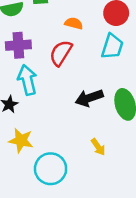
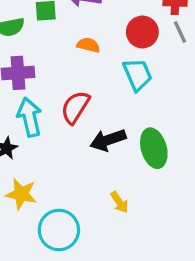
cyan trapezoid: (112, 47) -> (137, 75), turned -40
red semicircle: (61, 53) -> (75, 107), moved

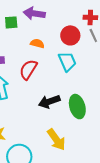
red semicircle: (75, 107) -> (28, 70), moved
yellow arrow: (119, 202) -> (56, 140), size x1.6

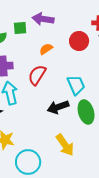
orange semicircle: (37, 43) -> (46, 49), turned -48
cyan trapezoid: (67, 62) -> (76, 85), moved

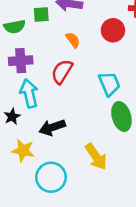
orange semicircle: (46, 49) -> (73, 40), turned 88
black arrow: (58, 107) -> (52, 127), moved

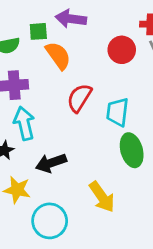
orange semicircle: (73, 40) -> (58, 55), moved, size x1.5
red semicircle: (62, 72) -> (79, 98), moved
cyan trapezoid: (109, 84) -> (117, 112), turned -150

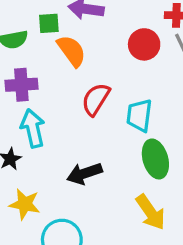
black arrow: (51, 163) -> (84, 173), moved
yellow arrow: (102, 197) -> (151, 212), moved

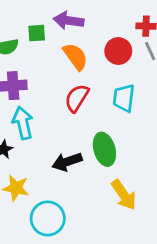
orange semicircle: (72, 51) -> (75, 57), moved
cyan trapezoid: (139, 115) -> (124, 98), moved
green ellipse: (155, 159) -> (104, 149), moved

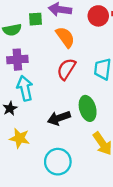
red circle: (118, 51) -> (98, 16), moved
cyan circle: (48, 218) -> (58, 162), moved

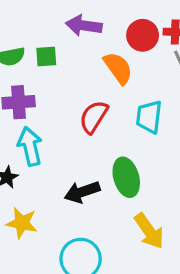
green square: (35, 19) -> (46, 57), moved
orange semicircle: (65, 37) -> (118, 68), moved

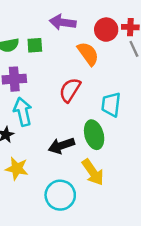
cyan trapezoid: (149, 117) -> (111, 104), moved
yellow arrow: (149, 231) -> (93, 172), moved

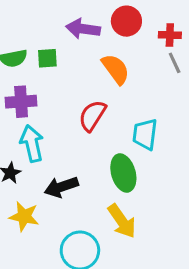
red circle: (106, 30) -> (126, 21), moved
black arrow: (61, 146) -> (61, 187), moved

